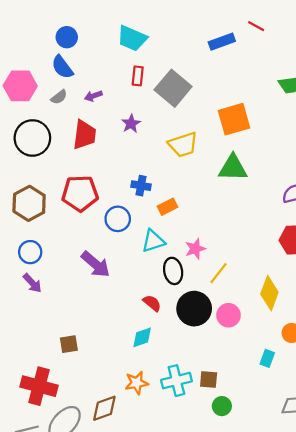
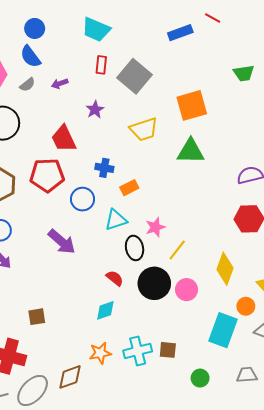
red trapezoid: (84, 135) -> (64, 139), moved, turned 148
cyan rectangle: (267, 358) -> (223, 330), size x2.0
green circle: (222, 406) -> (200, 378), moved

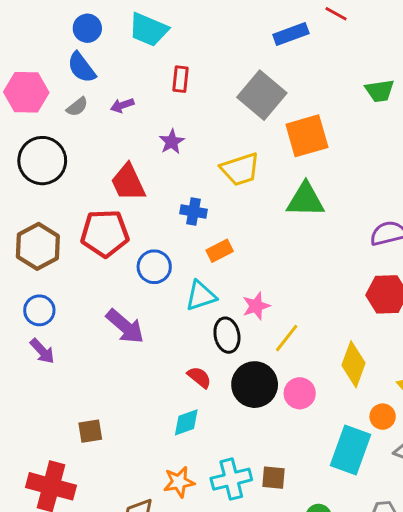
cyan trapezoid: (96, 29) -> (148, 30), moved
gray square: (135, 76) -> (262, 95), moved
blue cross: (104, 168) -> (194, 211), moved

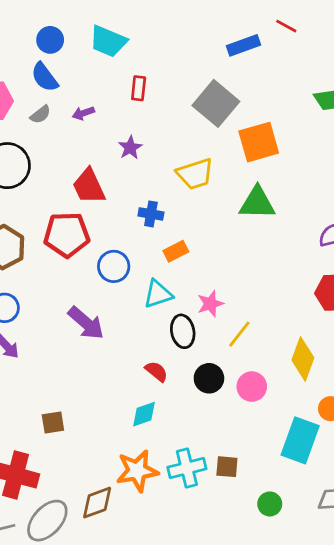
black circle: (255, 385) -> (209, 378), size x0.7
orange star: (179, 482) -> (137, 471), size x1.4

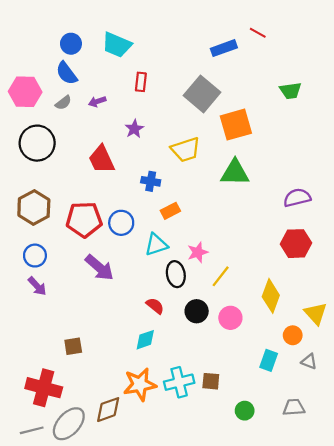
red pentagon: (67, 235) -> (84, 220), moved
cyan rectangle: (300, 440) -> (269, 360), size x0.6

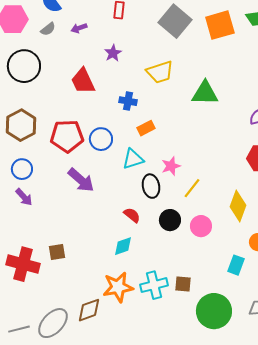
orange square: (236, 125) -> (220, 25), moved
red cross: (44, 388) -> (23, 264), moved
green circle: (245, 411) -> (214, 311), size x2.0

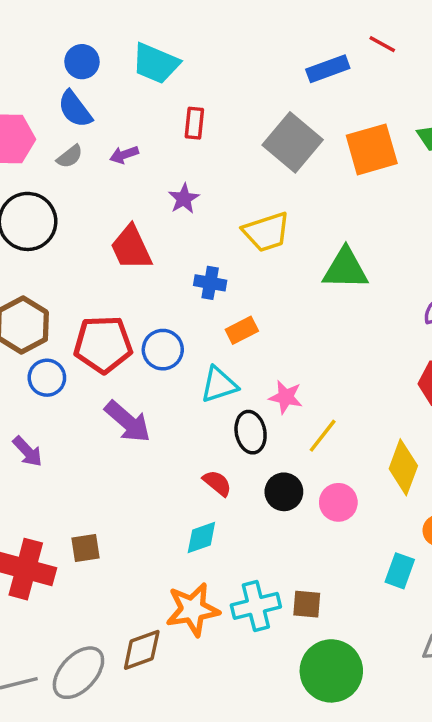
pink star: (171, 166) -> (286, 397), turned 30
blue circle: (22, 169) -> (47, 378), moved
green circle: (214, 311) -> (331, 671), moved

